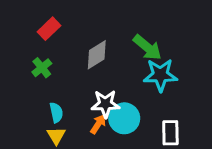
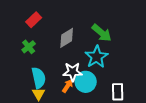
cyan star: (160, 75) -> (97, 57), moved, turned -30
cyan semicircle: (56, 113) -> (39, 78), size x1.5

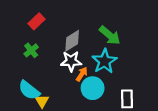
white star: (73, 72) -> (71, 61), moved
cyan semicircle: (39, 78) -> (29, 90), moved, turned 140
orange arrow: (68, 86) -> (82, 74), moved

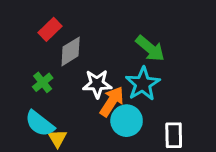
gray diamond: (72, 41) -> (71, 51), moved
green cross: (31, 50) -> (43, 82), moved
orange arrow: (82, 74) -> (112, 101), size x1.5

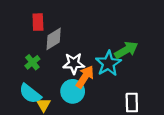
red rectangle: (50, 29) -> (38, 22), turned -48
green arrow: (150, 48) -> (126, 50), moved, turned -70
cyan circle: (127, 121) -> (73, 91), moved

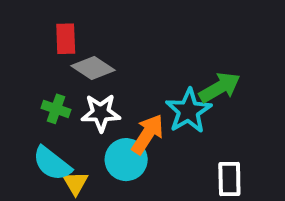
gray diamond: (54, 39) -> (93, 68), turned 65
green cross: (32, 62) -> (56, 109), turned -32
white star: (74, 63) -> (101, 113), moved

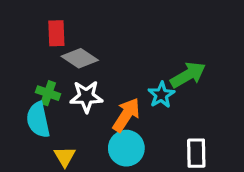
cyan star: (189, 111) -> (161, 95), size x0.7
cyan circle: (126, 160) -> (126, 148), moved
cyan semicircle: (52, 163) -> (38, 120), moved, turned 40

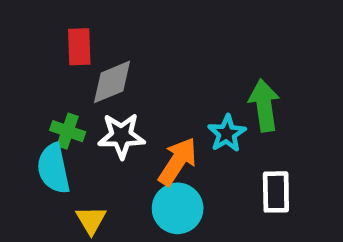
gray diamond: (80, 58) -> (112, 82), turned -56
green arrow: (188, 75) -> (264, 105), turned -68
white rectangle: (196, 153) -> (276, 192), moved

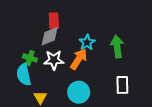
red rectangle: (79, 47) -> (54, 21), moved
cyan star: (227, 133) -> (87, 42), moved
orange arrow: (178, 162) -> (79, 59), moved

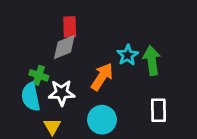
cyan star: (87, 42) -> (128, 55), moved
white star: (54, 60) -> (62, 93), moved

